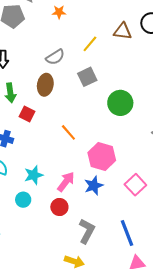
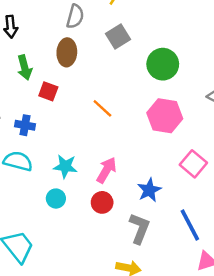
gray semicircle: (55, 57) -> (75, 16), turned -36
pink hexagon: (102, 157) -> (165, 116), moved
cyan star: (34, 175) -> (65, 166), turned 30
blue star: (94, 186) -> (149, 190), moved

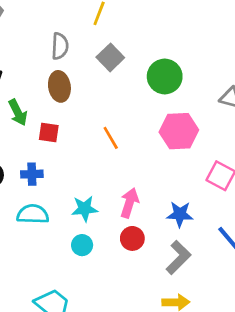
orange line: (102, 108) -> (111, 138), turned 30
blue star: (149, 190) -> (180, 214), turned -30
gray L-shape: (139, 228) -> (178, 257), turned 36

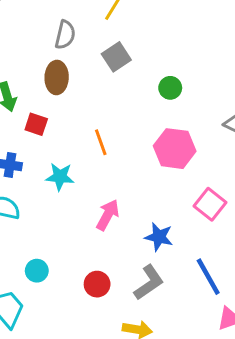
green circle: (165, 76) -> (170, 88), size x0.6
cyan star: (85, 209) -> (60, 177), moved
red circle: (132, 238) -> (97, 284), moved
cyan circle: (82, 245) -> (37, 271), moved

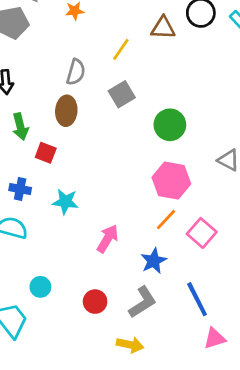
green circle: (170, 88) -> (170, 125), size x1.5
orange line: (101, 142) -> (166, 220), moved, turned 60
blue star: (159, 237) -> (154, 261), turned 30

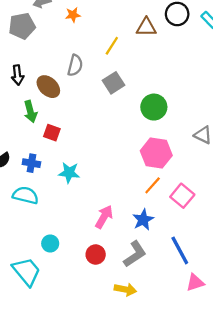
brown ellipse: (66, 111) -> (48, 87), moved, turned -50
pink arrow: (108, 239) -> (104, 217), moved

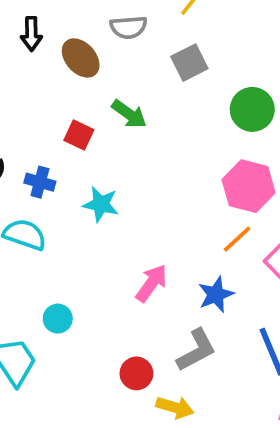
gray semicircle: (75, 65) -> (128, 27), turned 65
green arrow: (30, 112) -> (129, 114), moved, turned -45
red circle: (96, 255) -> (136, 373), moved

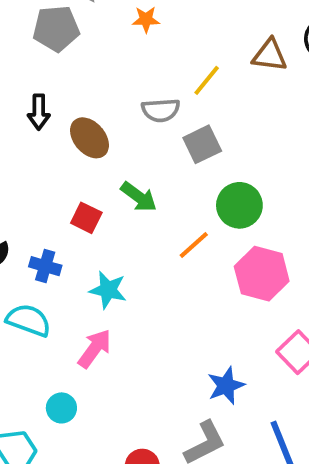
gray semicircle: (128, 27) -> (161, 110), moved
green circle: (252, 109) -> (239, 205), moved
orange line: (237, 239) -> (194, 245), moved
pink arrow: (151, 283) -> (95, 349), moved

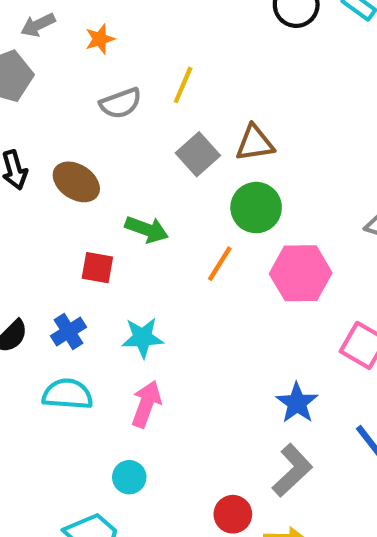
brown triangle: (270, 55) -> (255, 143), moved
gray semicircle: (161, 110) -> (121, 103), moved
blue cross: (45, 266) -> (69, 332), turned -32

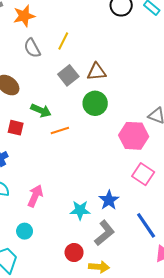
orange star: (100, 39) -> (24, 16), size x1.5
gray semicircle: (121, 103) -> (32, 48), turned 78
orange line: (220, 264) -> (60, 130), moved, turned 36
pink hexagon: (301, 273) -> (134, 136), moved
cyan star: (143, 338) -> (80, 210), moved

